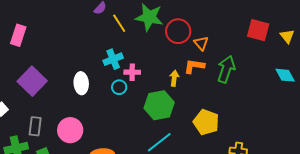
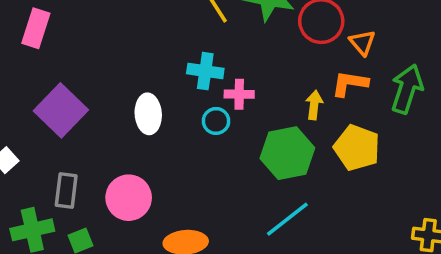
cyan cross: (113, 59) -> (205, 71), turned 30
yellow pentagon: (206, 122) -> (357, 148), moved

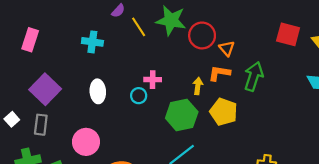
cyan cross: (205, 71) -> (92, 42), moved
gray rectangle: (66, 191) -> (41, 125), moved

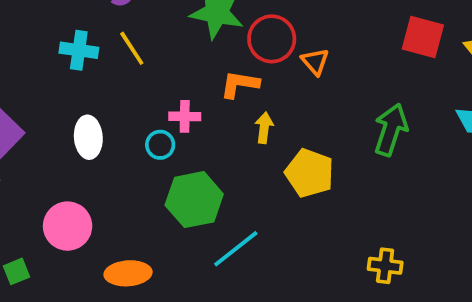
yellow line: (139, 27) -> (132, 48), moved
orange L-shape: (219, 73) -> (240, 84), moved
green arrow: (254, 76) -> (391, 130), moved
green hexagon: (182, 115) -> (194, 200), moved

